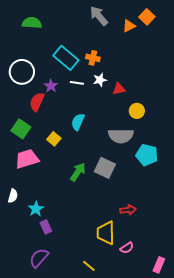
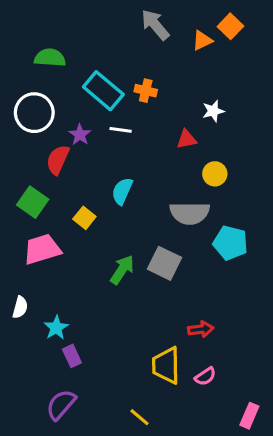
green semicircle: (32, 23) -> (50, 58), moved
white star: (100, 80) -> (213, 111), moved
pink semicircle: (127, 248) -> (205, 376), moved

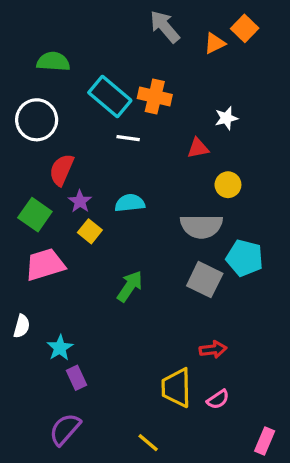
orange cross: (146, 91) -> (155, 97), size x1.4
purple star: (80, 135) -> (80, 201), moved
cyan semicircle: (122, 191) -> (130, 203), turned 60
gray square: (165, 263) -> (205, 280), moved

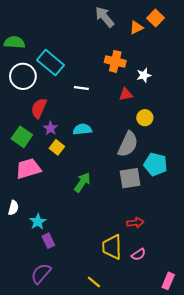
green semicircle: (53, 62) -> (14, 42), moved
cyan rectangle: (110, 97) -> (51, 63), moved
orange cross: (155, 97) -> (115, 61), moved
gray semicircle: (201, 226) -> (128, 144), turned -65
gray square: (205, 280) -> (130, 178), turned -35

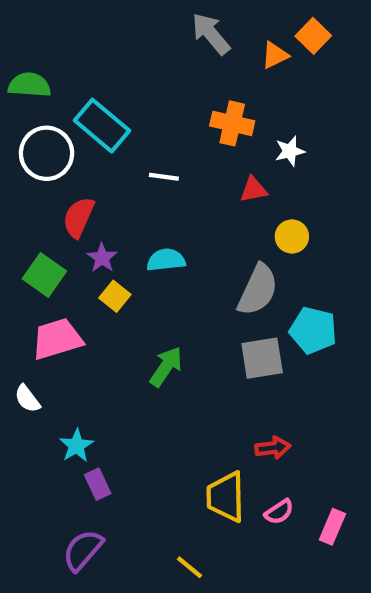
white semicircle: (13, 208) -> (27, 399), moved, turned 128
pink rectangle: (168, 281) -> (332, 527), moved

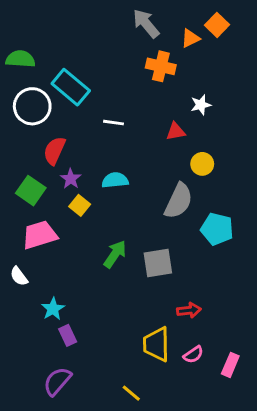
orange cross: (232, 123) -> (161, 66), moved
gray square: (262, 358) -> (158, 263), moved

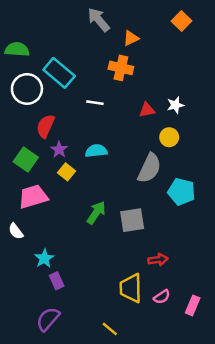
gray arrow: (146, 23) -> (99, 20), moved
orange triangle: (190, 38) -> (131, 38), moved
orange cross: (161, 66) -> (121, 68), moved
white star: (201, 105) -> (175, 105), moved

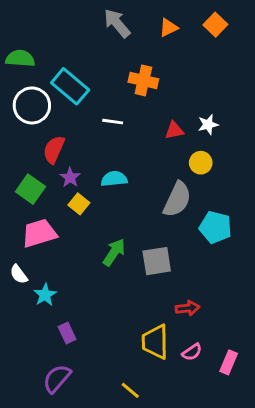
orange triangle: (131, 38) -> (168, 28), moved
cyan star: (44, 258) -> (45, 295), moved

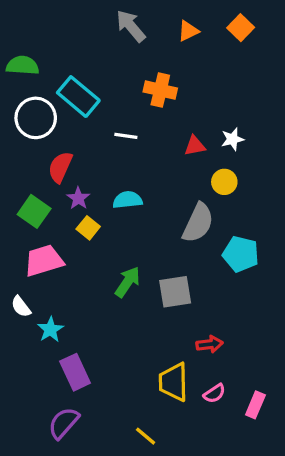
purple rectangle: (67, 333) -> (75, 372), size x1.5

